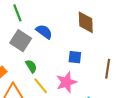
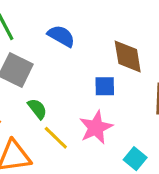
brown diamond: (86, 22) -> (128, 56), moved
blue semicircle: (44, 32) -> (61, 36), moved

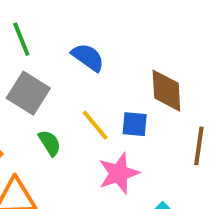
yellow line: (56, 138) -> (95, 125), moved

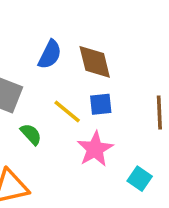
blue semicircle: (88, 57) -> (50, 54), turned 92
brown diamond: (166, 91) -> (95, 62), moved

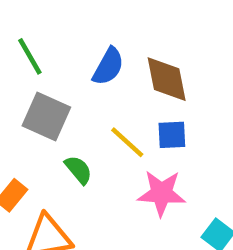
pink star: (95, 149) -> (161, 193), turned 30

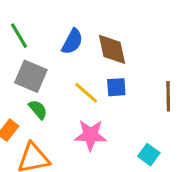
green semicircle: (78, 170) -> (38, 109), moved
pink star: (161, 193) -> (90, 135), moved

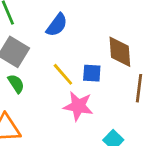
brown diamond: (112, 49) -> (120, 52), moved
pink star: (90, 135) -> (78, 106), moved

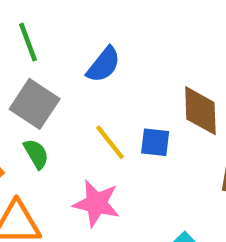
pink star: (78, 106) -> (96, 203), moved

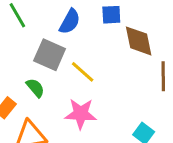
gray square: (35, 104) -> (50, 55), moved
blue square: (155, 142) -> (111, 15), moved

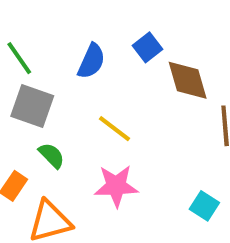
blue square: (111, 15) -> (147, 47), turned -30
gray square: (50, 55) -> (32, 106), moved

